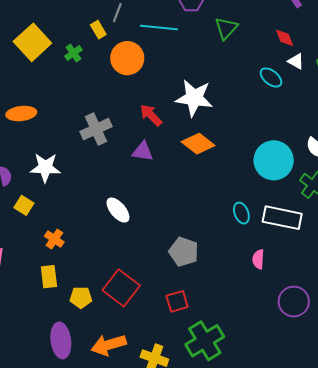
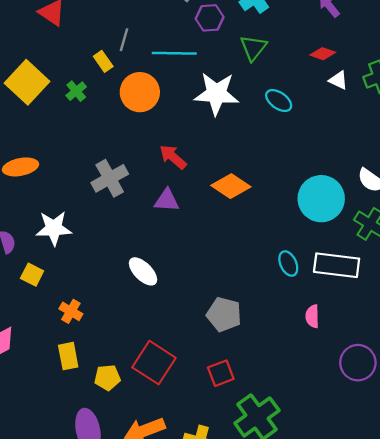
red diamond: (285, 38) -> (323, 54), turned -45
cyan ellipse: (271, 78) -> (279, 101), moved
white star: (194, 98) -> (216, 94), moved

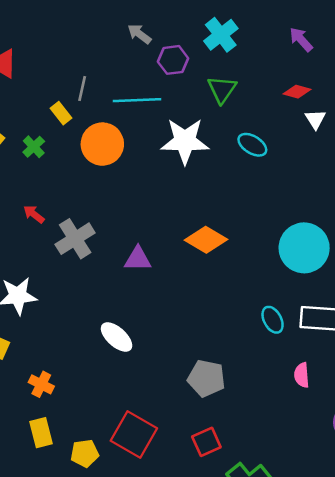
white triangle: (338, 80) -> (315, 119), turned 36
red arrow: (173, 157) -> (34, 214), moved, size x0.7

